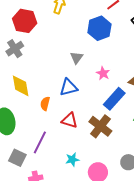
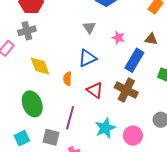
gray cross: (15, 49) -> (27, 31), turned 30
red triangle: (70, 120) -> (95, 90), turned 30
cyan star: (72, 159) -> (105, 128), size x1.5

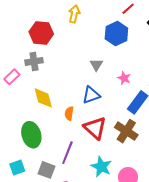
red triangle: (95, 90) -> (95, 128), size x1.4
cyan star: (105, 128) -> (101, 167), turned -30

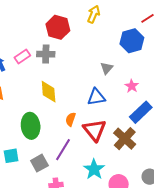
pink rectangle: (12, 77) -> (22, 56), moved
orange semicircle: (69, 113) -> (71, 119), moved
gray square: (46, 170) -> (39, 163), turned 30

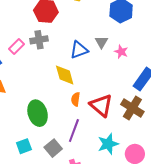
pink star: (132, 86) -> (121, 52), moved
yellow diamond: (49, 92) -> (65, 75), moved
blue triangle: (96, 97) -> (79, 50), moved
cyan star: (94, 169) -> (108, 144), turned 30

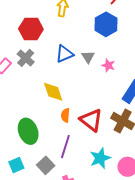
gray cross: (39, 40) -> (26, 58), turned -36
blue triangle: (79, 50) -> (64, 54), moved

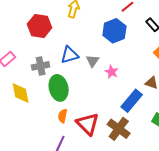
gray cross: (26, 58) -> (41, 66), moved, turned 30
yellow diamond: (53, 92) -> (21, 93), moved
green ellipse: (28, 131) -> (59, 88), moved

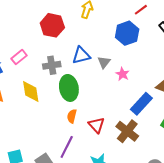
red triangle: (88, 124) -> (96, 125), size x0.7

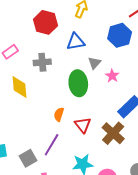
blue triangle: (81, 55) -> (76, 42), moved
green ellipse: (69, 88) -> (78, 83), moved

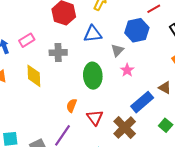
gray triangle: (95, 63) -> (117, 50), moved

